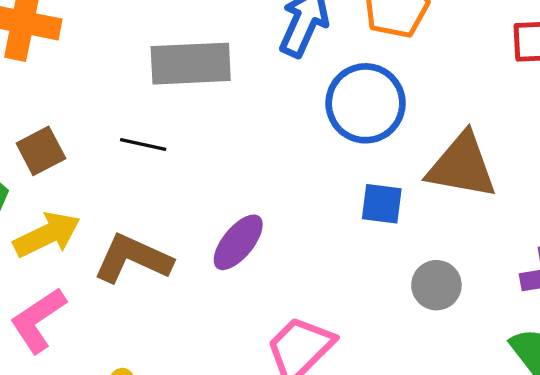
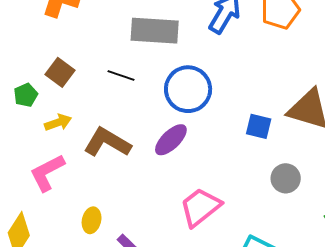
blue circle: (366, 103) -> (188, 89), moved
brown square: (41, 151) -> (60, 72), turned -32
yellow arrow: (47, 235) -> (58, 122), size x0.7

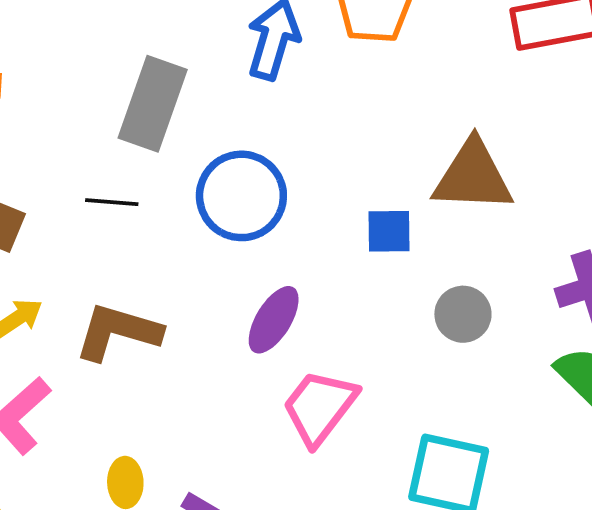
gray rectangle: (155, 31) -> (153, 104), turned -60
purple ellipse: (171, 140) -> (274, 320), moved

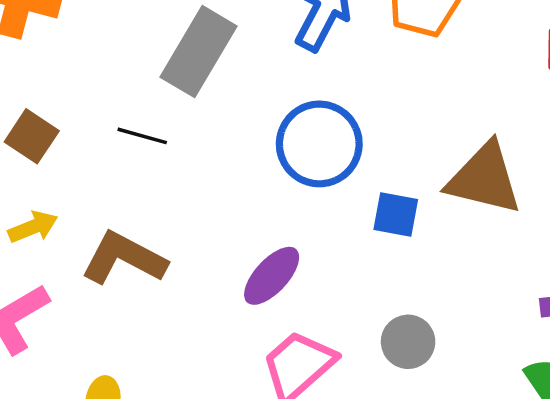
blue circle: (241, 196) -> (319, 144), moved
gray circle: (463, 314) -> (408, 342), moved

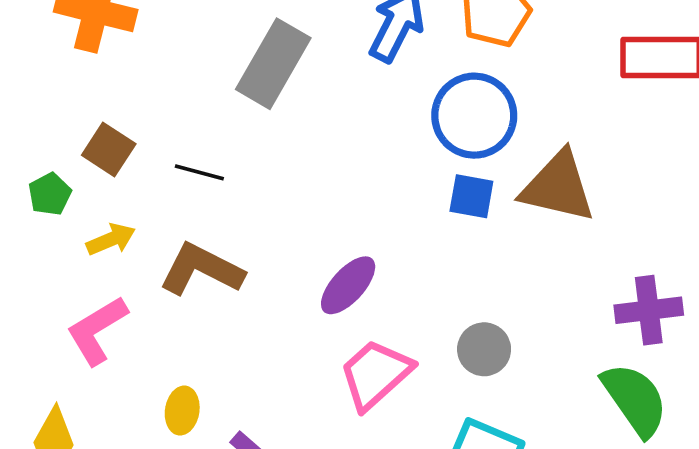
black line: (142, 136) -> (199, 172), moved
blue circle: (319, 144) -> (474, 116), moved
blue square: (396, 214) -> (471, 196), moved

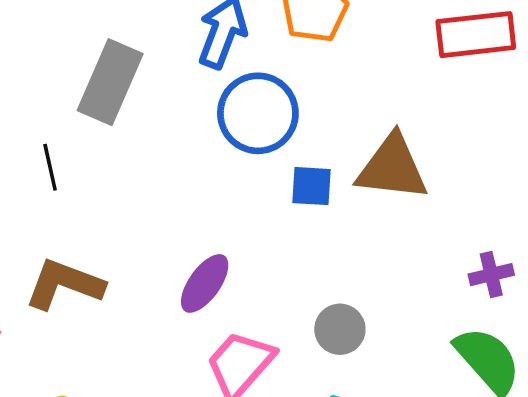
blue circle: (474, 116) -> (258, 113), moved
black line: (199, 172) -> (50, 167), moved, turned 69
purple cross: (649, 310) -> (491, 275), size x0.7

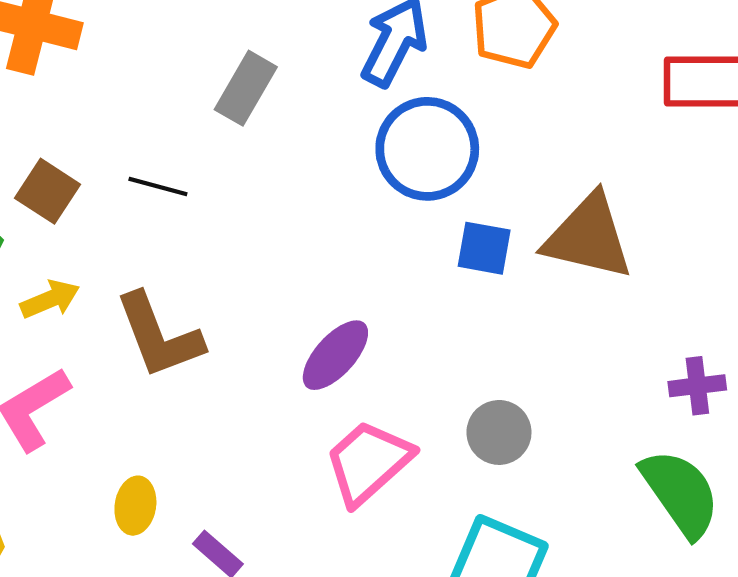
gray rectangle: (110, 82) -> (246, 88), size x0.7
black line: (50, 167) -> (158, 187), turned -69
brown L-shape: (64, 284) -> (159, 336), turned -138

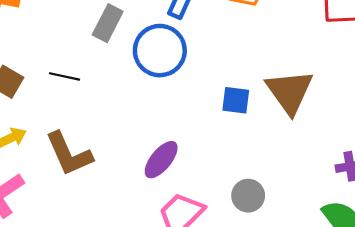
blue circle: (427, 149) -> (160, 51), moved
brown triangle: (588, 237) -> (290, 92), turned 44

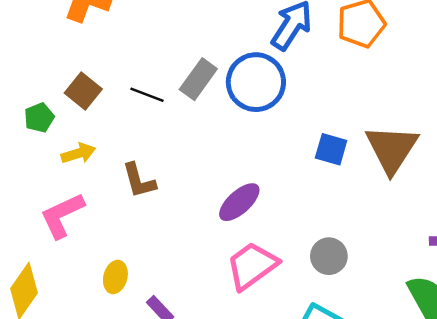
gray rectangle: (108, 23) -> (198, 79), moved
brown L-shape: (69, 154) -> (139, 181), size x0.7

